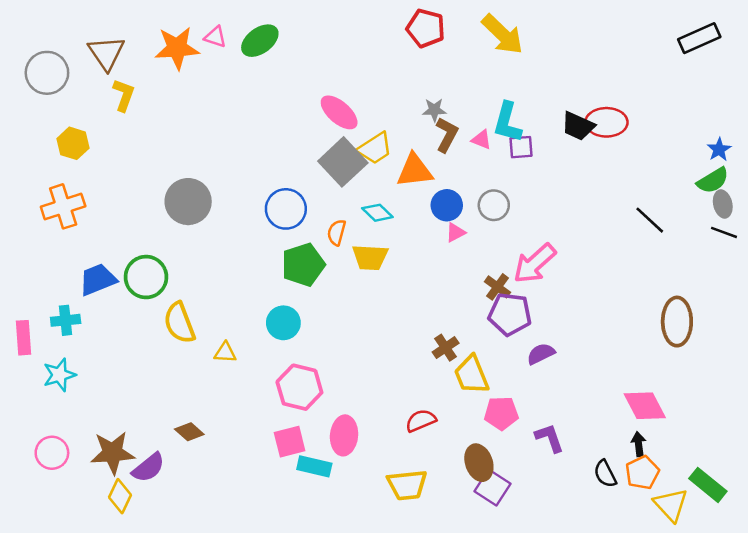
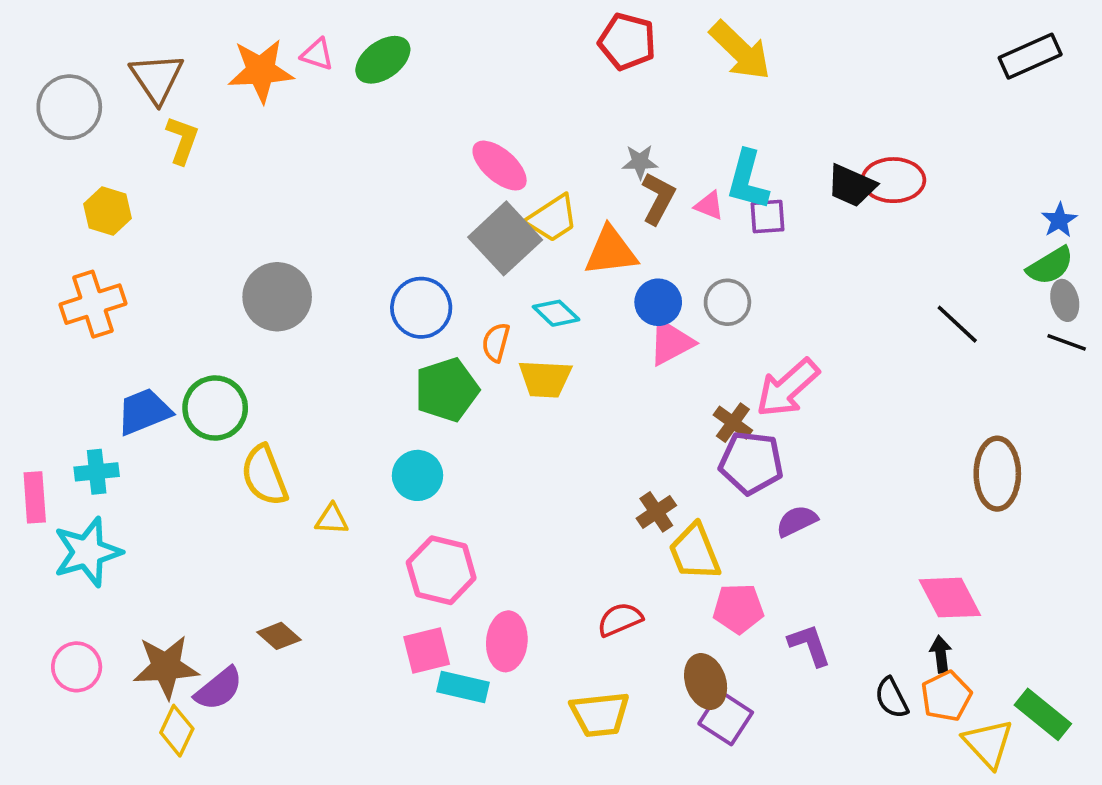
pink triangle: (455, 232) -> (671, 342), size x1.6
cyan star: (59, 375) -> (88, 552), size x1.4

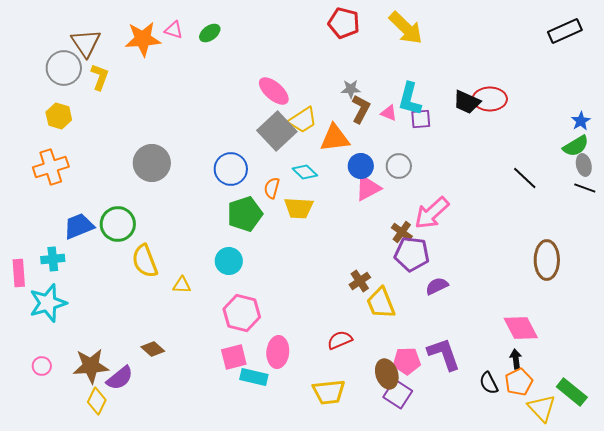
green ellipse: (383, 60) -> (210, 33), size x0.7
gray circle: (69, 107) -> (64, 68), moved
pink pentagon: (738, 609) -> (407, 361), moved
purple L-shape: (809, 645) -> (444, 354), size x1.4
pink circle: (77, 667) -> (42, 366), size x0.7

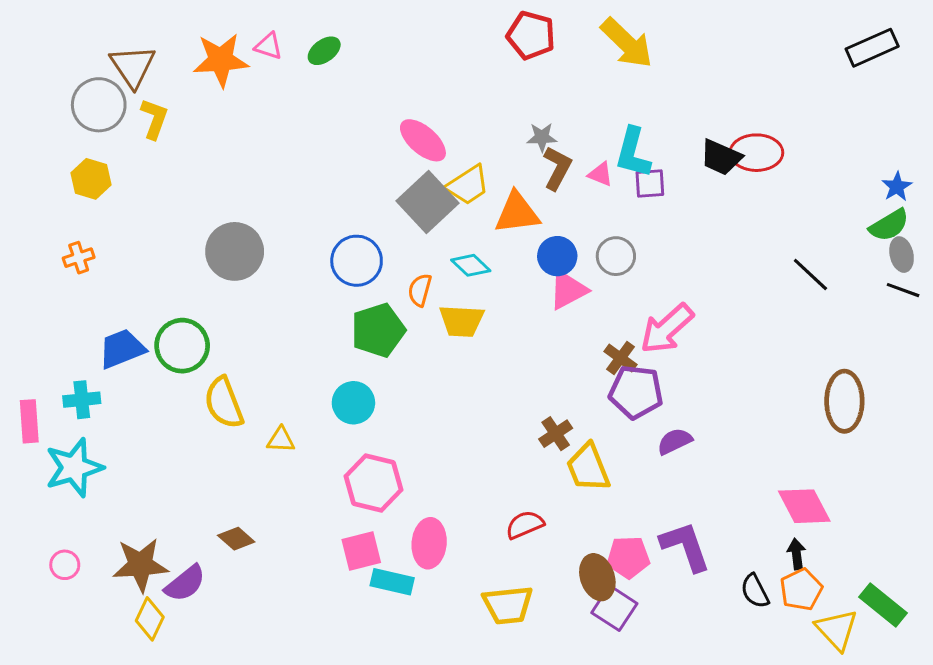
orange cross: (51, 167) -> (79, 258), size x0.6

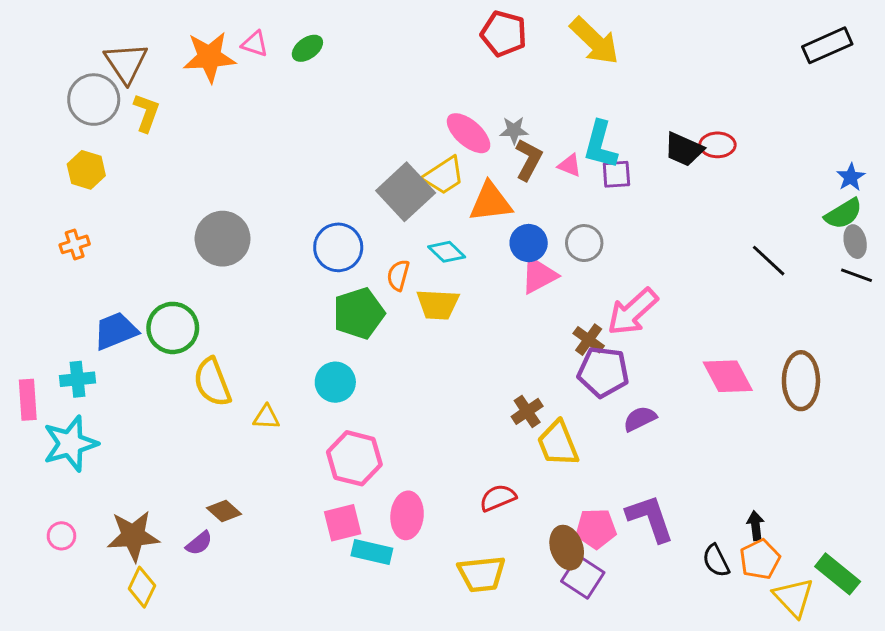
pink ellipse: (423, 140) -> (469, 133), moved
red ellipse: (756, 153) -> (717, 145), size x0.7
pink diamond: (804, 506) -> (728, 376), moved
purple semicircle: (185, 583) -> (199, 543), moved, size x0.7

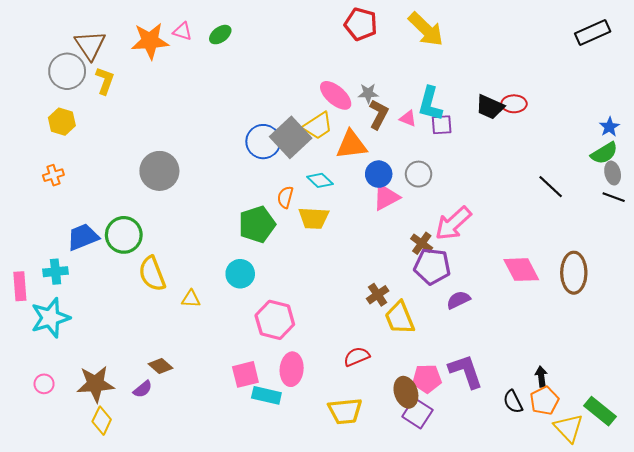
blue circle: (338, 247) -> (263, 142), moved
pink hexagon: (354, 458) -> (275, 320), moved

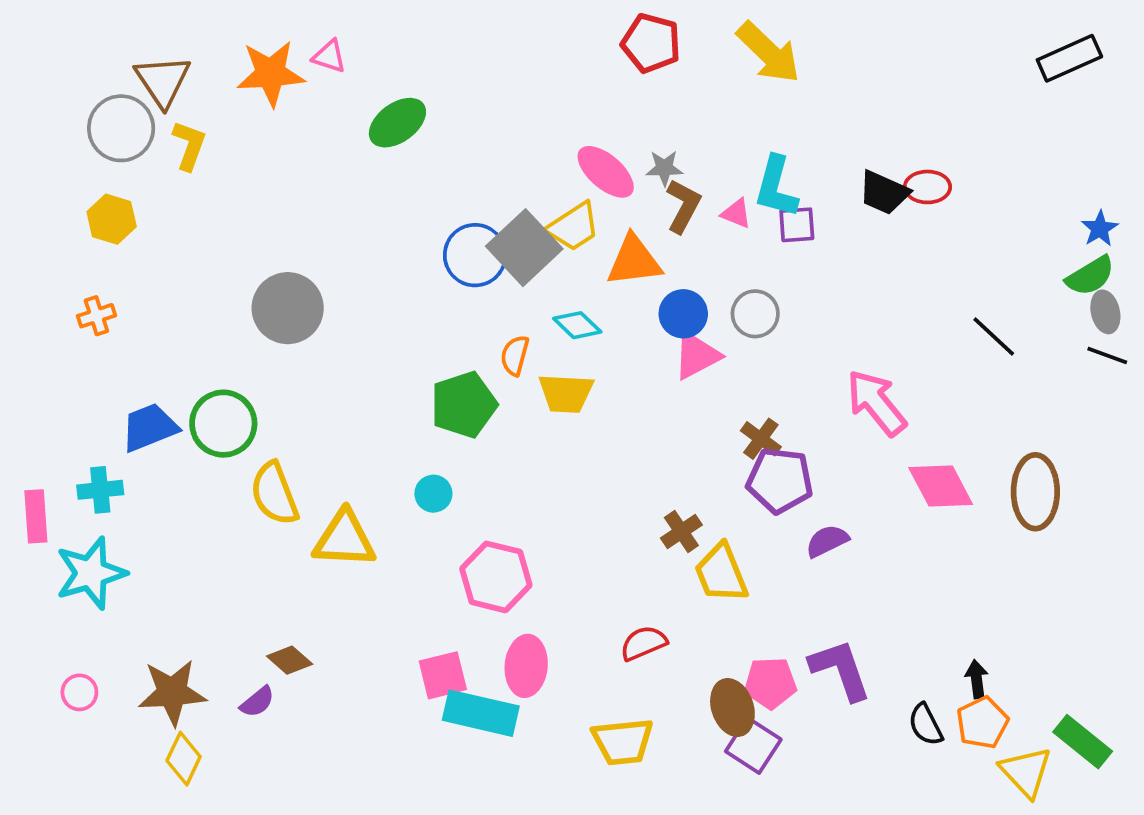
green ellipse: (220, 35) -> (397, 123), moved, size x1.4
pink arrow: (453, 223) -> (876, 403), moved, turned 93
cyan circle: (240, 274) -> (433, 494), size x0.7
yellow triangle: (191, 299) -> (344, 539), size x1.8
cyan rectangle: (266, 395) -> (481, 713), size x1.4

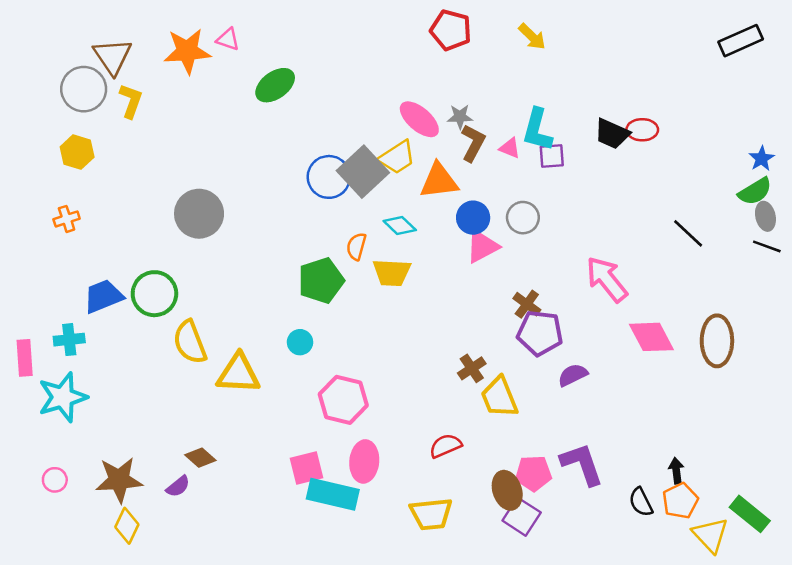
yellow arrow: (768, 53) -> (532, 37), size x0.6

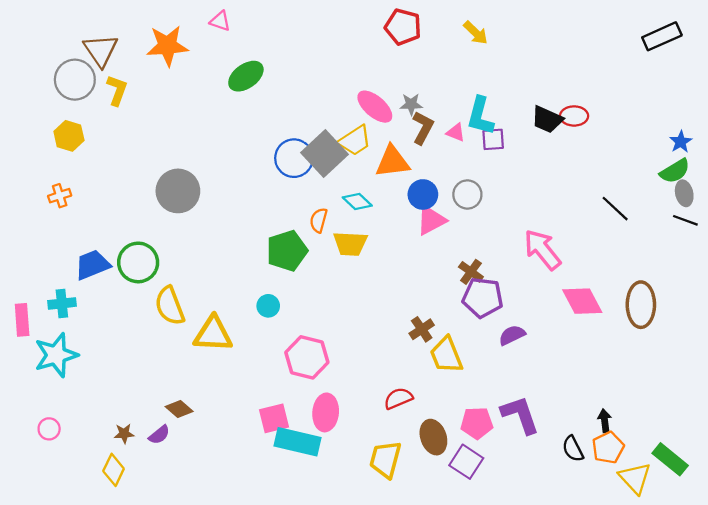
pink triangle: (228, 39) -> (220, 21), moved
brown star: (119, 480) -> (124, 434), moved, size x0.5
brown ellipse: (507, 490) -> (433, 437), moved
yellow trapezoid: (431, 514) -> (385, 459), turned 111

